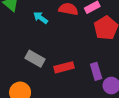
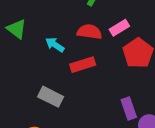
red rectangle: (64, 67) -> (83, 65), moved

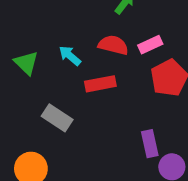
green triangle: (17, 29) -> (26, 63), moved

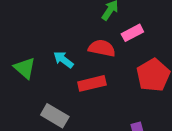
pink rectangle: (150, 45) -> (132, 33), moved

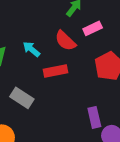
red semicircle: (102, 48) -> (65, 41), turned -150

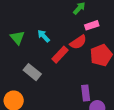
red semicircle: (65, 41) -> (78, 42), moved, turned -84
red rectangle: (55, 71) -> (60, 55), turned -42

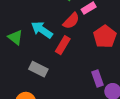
cyan arrow: (44, 36) -> (42, 30), size x1.5
red semicircle: (78, 42) -> (71, 21), moved

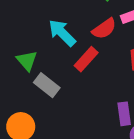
green triangle: (15, 37) -> (27, 61), moved

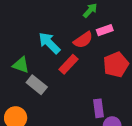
green triangle: (27, 61) -> (21, 65), turned -30

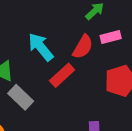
red semicircle: (83, 40) -> (83, 47), turned -30

